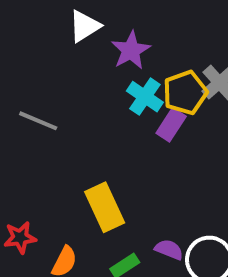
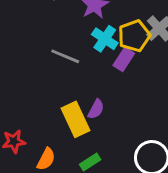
gray line: (38, 121) -> (65, 56), moved
purple semicircle: (169, 250) -> (96, 109), moved, turned 96

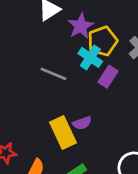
yellow pentagon: (134, 36) -> (103, 41), moved
purple semicircle: (96, 109) -> (82, 123), turned 42

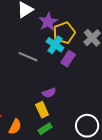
yellow rectangle: (63, 132) -> (42, 110), moved, size x0.7

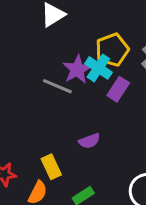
purple star: (48, 22) -> (77, 69), moved
yellow rectangle: (42, 110) -> (51, 167), moved

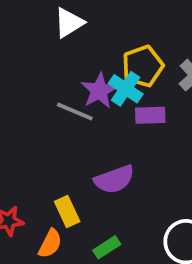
purple rectangle: (118, 89) -> (150, 115), turned 55
purple semicircle: (89, 141) -> (114, 179), size x1.5

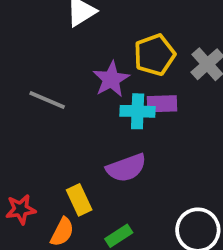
cyan cross: (126, 89) -> (138, 111), moved, turned -32
gray line: (75, 111) -> (47, 100), moved

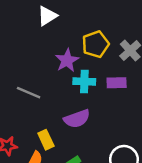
gray line: (47, 100) -> (29, 93), moved
purple rectangle: (162, 104) -> (117, 83), moved

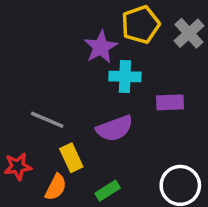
purple rectangle: (117, 83) -> (170, 102), moved
gray line: (29, 93) -> (47, 120), moved

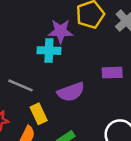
purple star: (101, 47) -> (61, 31), turned 30
cyan cross: (125, 76) -> (49, 51), moved

